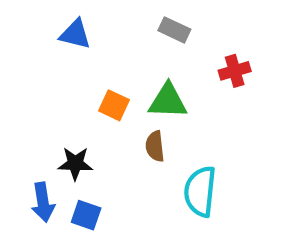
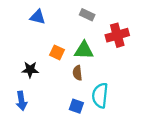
red cross: (235, 71) -> (117, 35), size x1.5
black star: (75, 163) -> (30, 70), moved
blue square: (86, 215) -> (76, 106), moved

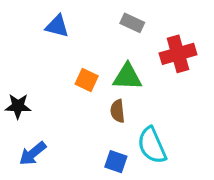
black star: (30, 70) -> (18, 106), moved
cyan semicircle: (100, 95) -> (152, 145), turned -30
blue arrow: (22, 101) -> (33, 153), turned 60

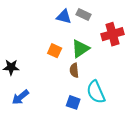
blue triangle: (57, 26) -> (64, 17), moved
green triangle: (127, 77) -> (80, 49), turned -36

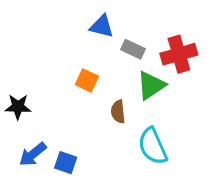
gray rectangle: (83, 14) -> (133, 49), moved
green triangle: (80, 49) -> (151, 85), moved
blue square: (73, 102) -> (66, 163), moved

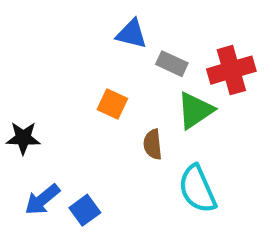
blue square: (66, 163) -> (85, 210), turned 35

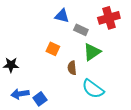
red cross: (231, 70) -> (109, 18), moved
cyan semicircle: (197, 189) -> (93, 89), turned -30
blue arrow: (42, 200) -> (20, 94), turned 30

